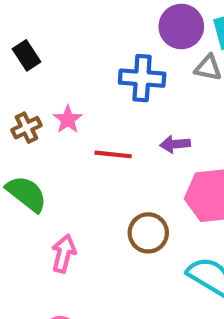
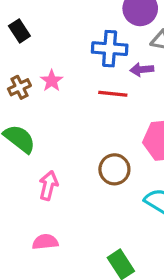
purple arrow: (175, 144) -> (142, 70), moved
red line: (113, 154) -> (113, 94), moved

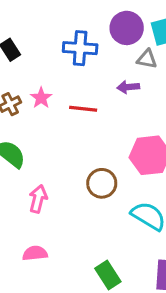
blue cross: (110, 49) -> (80, 48), moved
red line: (113, 94) -> (83, 109), moved

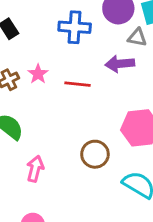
purple arrow: (128, 87) -> (120, 64), size x1.4

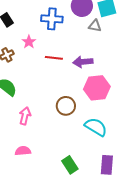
purple arrow: (120, 64) -> (83, 62), moved
pink star: (38, 74) -> (29, 42), moved

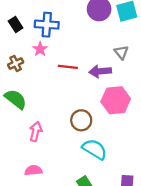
blue cross: (52, 19) -> (47, 25), moved
gray triangle: (95, 26) -> (121, 52), moved, turned 40
cyan semicircle: (96, 127) -> (95, 149), moved

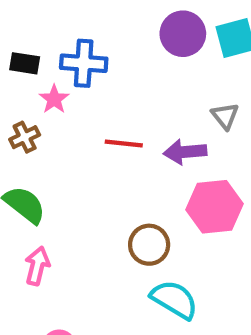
black rectangle: (16, 25) -> (25, 63), turned -48
pink star: (40, 49) -> (54, 99), moved
pink arrow: (36, 131) -> (37, 266), moved

